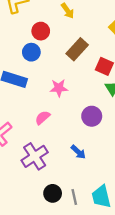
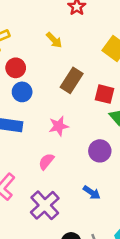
red circle: (41, 31) -> (16, 68), moved

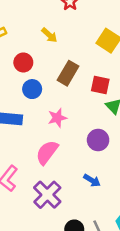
red circle: (16, 68) -> (23, 63), moved
blue circle: (22, 92) -> (32, 89), moved
pink semicircle: (46, 161) -> (47, 152), size x1.5

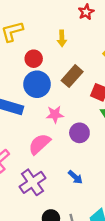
yellow arrow: (49, 35) -> (62, 38), turned 35
blue circle: (32, 89) -> (37, 84), size x1.5
purple circle: (98, 140) -> (79, 133), moved

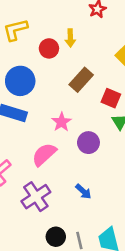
red circle: (34, 59) -> (49, 48), moved
blue circle: (37, 84) -> (20, 81), moved
pink star: (55, 115) -> (61, 122), turned -30

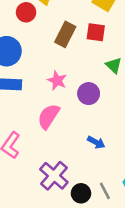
red square: (111, 98) -> (96, 32), moved
purple cross: (36, 197) -> (54, 176), moved

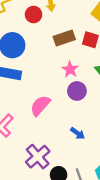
brown rectangle: (65, 34) -> (64, 38), turned 36
pink star: (57, 80) -> (70, 69), moved

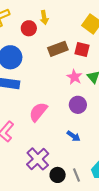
pink star: (70, 69) -> (74, 77), moved
purple circle: (77, 91) -> (78, 105), moved

